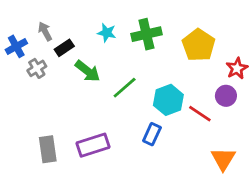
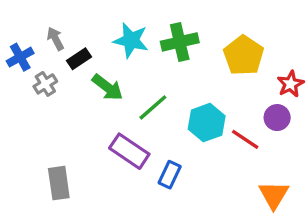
cyan star: (107, 33) -> (131, 40), size x1.5
blue rectangle: (152, 134) -> (170, 175), moved
purple rectangle: (93, 145) -> (129, 151), moved, turned 52

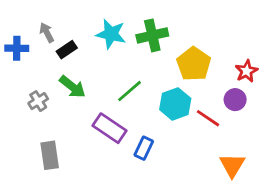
yellow pentagon: (244, 55) -> (194, 64), moved
blue cross: (20, 57) -> (17, 48), turned 30
gray cross: (45, 84) -> (38, 101), moved
green arrow: (107, 87) -> (72, 87), moved

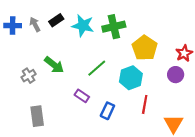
blue cross: (17, 48) -> (13, 26), moved
black rectangle: (67, 50) -> (56, 20), moved
red line: (208, 118) -> (145, 104), moved, turned 66
purple rectangle: (110, 128) -> (82, 96), size x0.6

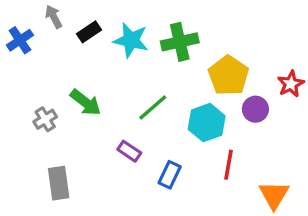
gray arrow: (35, 24) -> (54, 17), moved
blue cross: (13, 26) -> (20, 40), turned -35
purple circle: (176, 75) -> (255, 109), moved

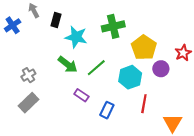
black rectangle: (89, 32) -> (56, 20), turned -40
cyan star: (131, 40) -> (76, 37), moved
green arrow: (86, 102) -> (68, 64), moved
gray rectangle: (59, 183) -> (28, 103), moved, turned 54

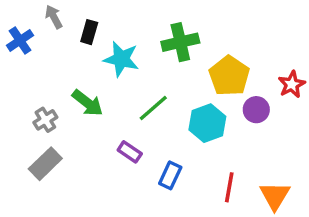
green arrow: (68, 64) -> (88, 103), moved
red line: (144, 104) -> (229, 187), moved

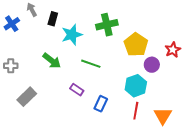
cyan star: (121, 59) -> (72, 35), turned -30
green line: (153, 108) -> (91, 64), turned 60
gray cross: (45, 120) -> (11, 66), moved, turned 32
cyan hexagon: (207, 123) -> (136, 86), moved

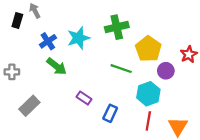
black rectangle: (53, 19) -> (17, 21), moved
blue cross: (12, 24) -> (48, 41), moved
green line: (91, 64) -> (121, 69), moved

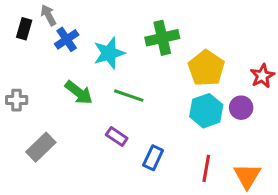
blue cross: (48, 41) -> (67, 39), moved
green line: (121, 69) -> (129, 96), moved
purple circle: (166, 71) -> (241, 108), moved
cyan hexagon: (148, 94) -> (206, 111), moved

